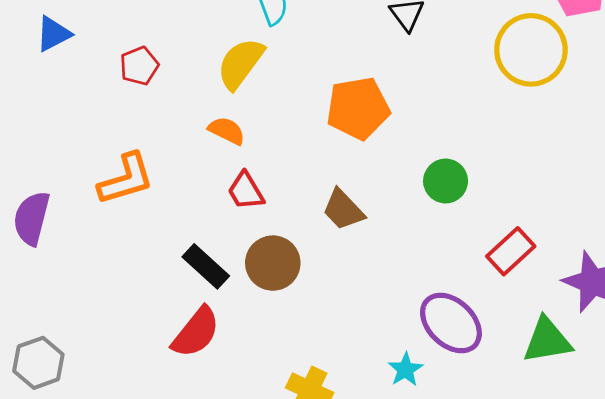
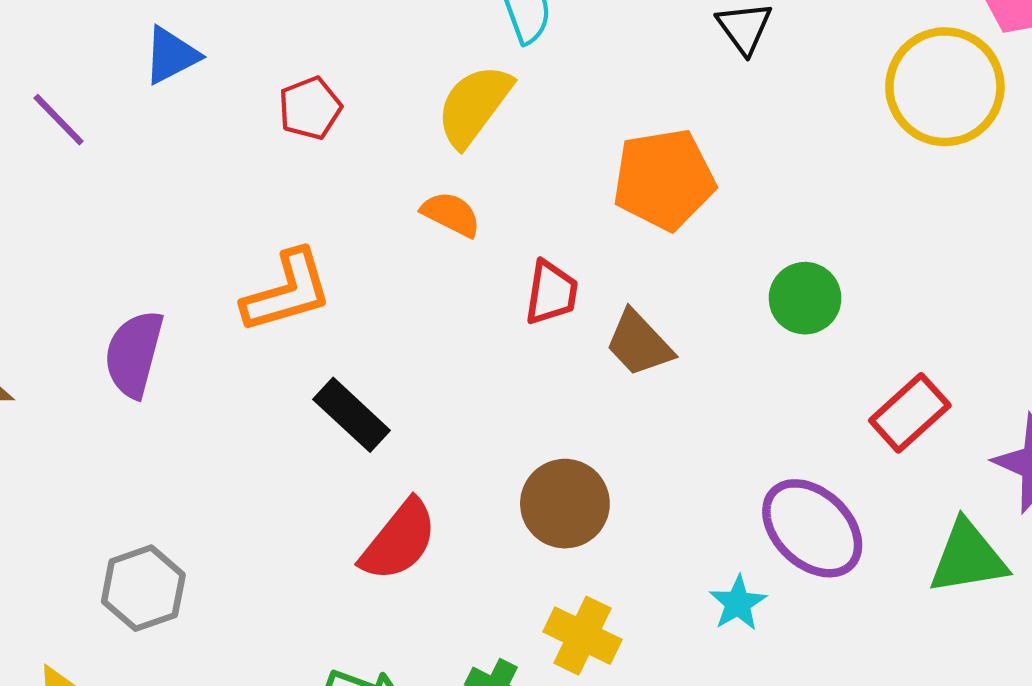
red trapezoid: (246, 191) -> (551, 293), moved, turned -141
brown circle: (273, 263) -> (565, 504), moved
black rectangle: (206, 266) -> (352, 415), moved

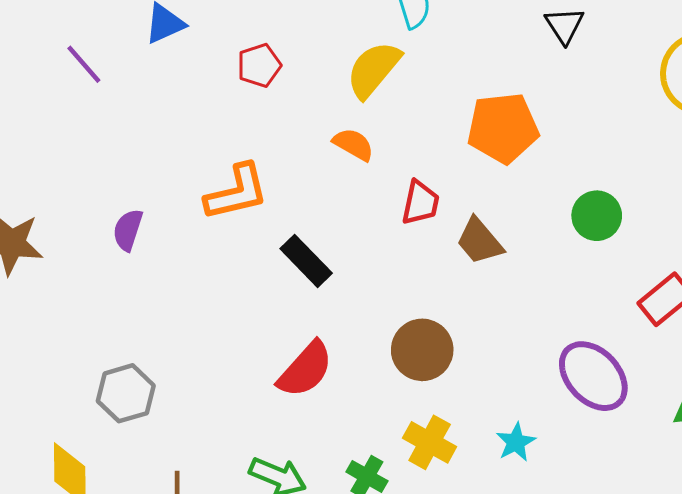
purple semicircle: (134, 354) -> (128, 230), size x0.7
black rectangle: (352, 415) -> (306, 261), moved
cyan star: (738, 603) -> (516, 442), moved

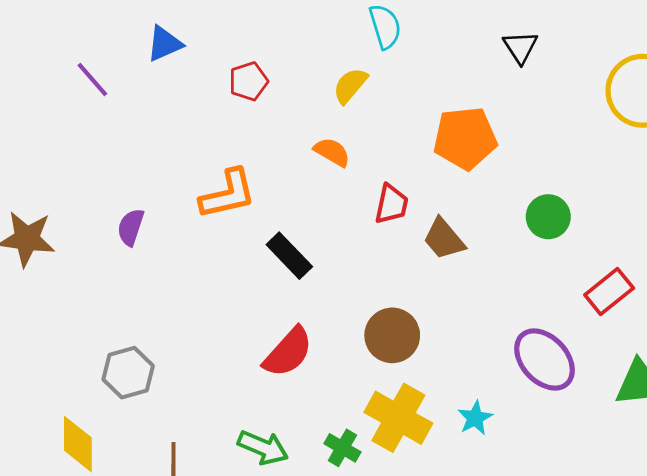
yellow semicircle: (373, 70) -> (350, 86), size x0.7
yellow cross: (430, 442) -> (398, 418), size x1.4

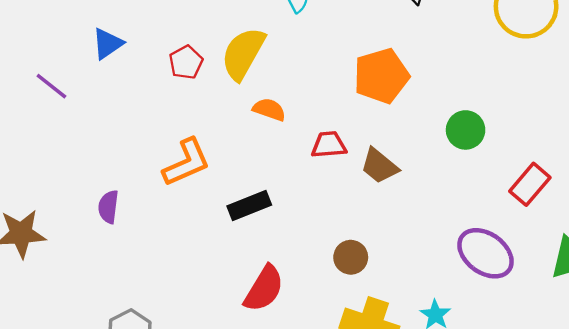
yellow semicircle: (350, 86) -> (243, 54), moved, size x1.6
red trapezoid: (391, 204) -> (329, 145), turned -96
black rectangle: (289, 256) -> (249, 205), turned -57
brown circle: (392, 335) -> (351, 257), size x0.7

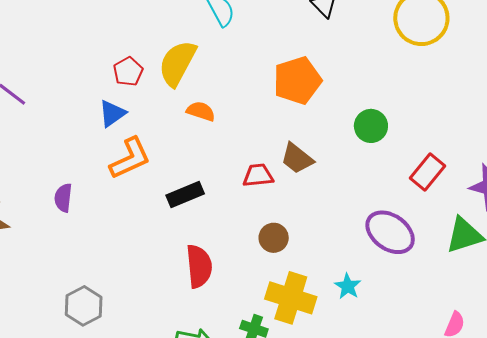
blue triangle: (108, 44) -> (112, 114), moved
red trapezoid: (329, 145) -> (258, 175), moved
red semicircle: (264, 289) -> (199, 266), turned -36

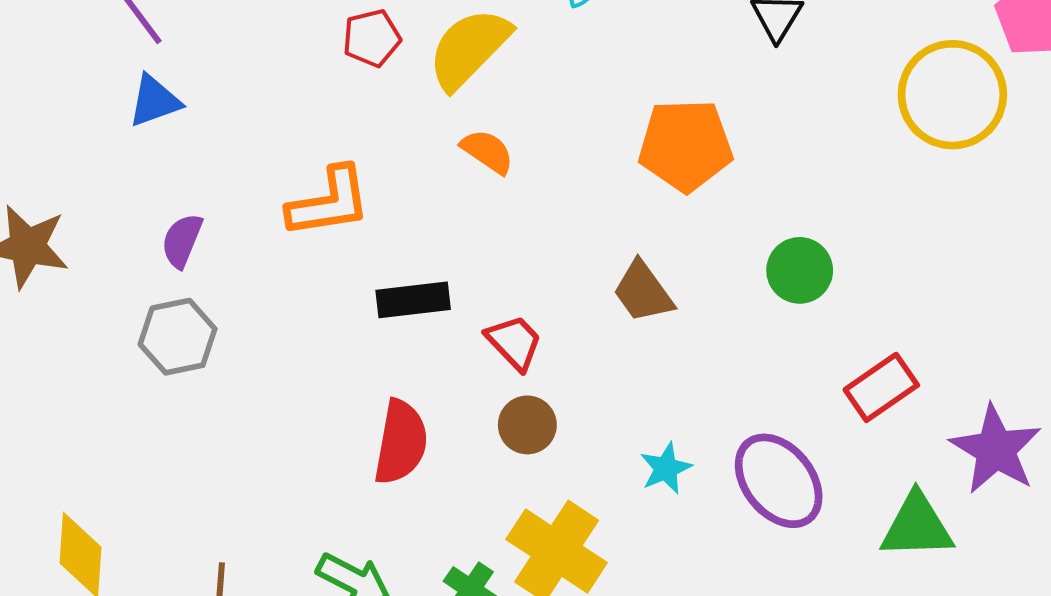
blue triangle: (112, 114) -> (155, 101), moved
red trapezoid: (258, 175) -> (514, 342), moved, turned 36
brown circle: (274, 238) -> (527, 425), moved
cyan star: (348, 286) -> (666, 468), moved
gray hexagon: (84, 306) -> (178, 337), moved

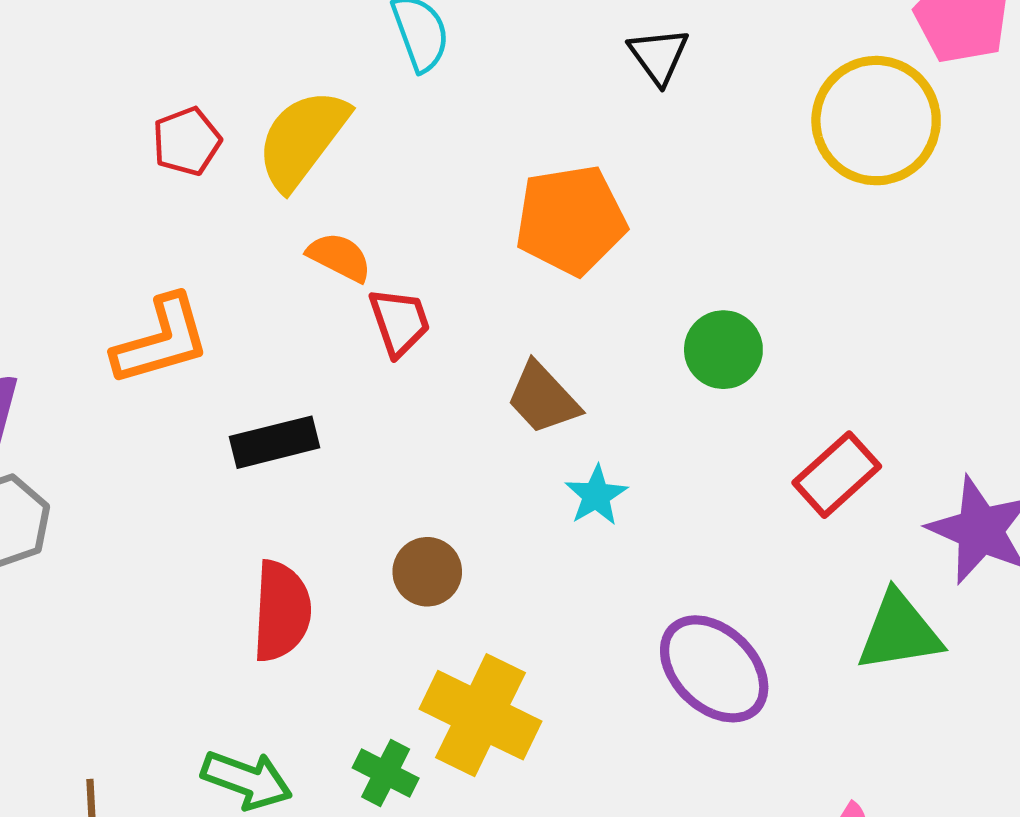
red trapezoid: (514, 342) -> (400, 322), moved, turned 32
cyan star: (666, 468) -> (596, 495), moved
purple ellipse: (779, 481) -> (714, 669), moved

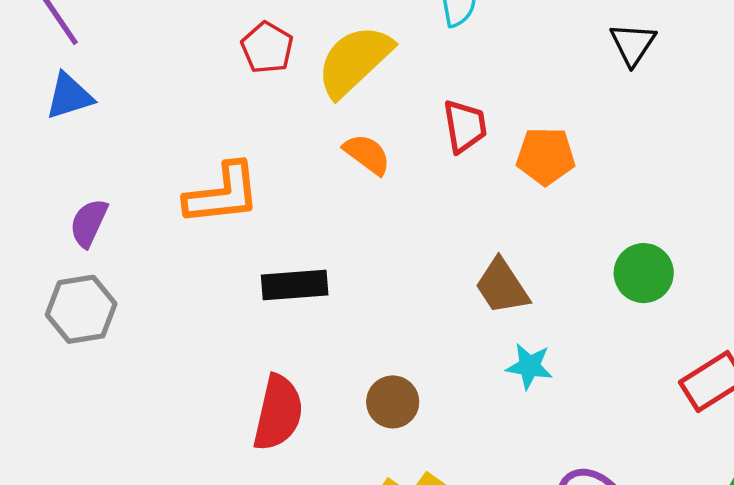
red pentagon: (187, 141) -> (267, 48), turned -30
orange pentagon: (571, 220) -> (546, 156), size x0.7
red trapezoid: (400, 322) -> (465, 126), moved
cyan star: (596, 495) -> (529, 366), turned 30

